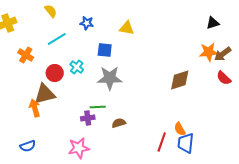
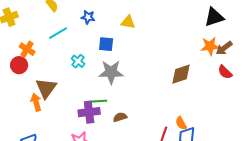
black triangle: (213, 23) -> (214, 17), size x1.5
red circle: (55, 73) -> (19, 65), moved
brown triangle: (45, 94) -> (46, 88), turned -40
purple cross: (88, 118) -> (89, 112), size x1.5

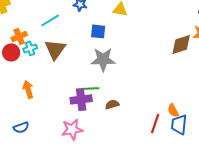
orange cross: (27, 49) -> (19, 36), turned 35
cyan cross: (78, 61) -> (30, 48), moved, turned 32
brown diamond: (181, 74) -> (181, 44), moved
brown triangle: (46, 88) -> (55, 49), moved

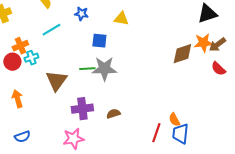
brown triangle: (55, 49) -> (56, 81), moved
green line: (91, 88) -> (87, 69), moved
orange arrow: (28, 89) -> (17, 99), moved

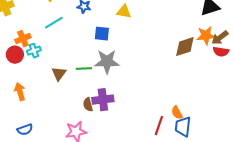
green line: (87, 69) -> (84, 69), moved
red semicircle: (218, 69) -> (221, 52), moved, turned -35
brown triangle: (56, 81) -> (59, 74), size x0.7
purple cross: (82, 109) -> (103, 100), moved
brown semicircle: (113, 114) -> (88, 105), moved, turned -88

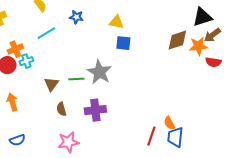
blue square: (102, 34) -> (123, 43), moved
brown arrow: (220, 38) -> (212, 35), moved
brown diamond: (185, 47) -> (177, 40), moved
gray star: (107, 62) -> (99, 72), turned 30
brown semicircle: (88, 105) -> (61, 109), moved

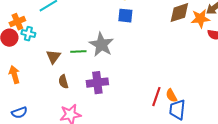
cyan cross: (26, 61) -> (28, 34), turned 32
red line: (151, 136) -> (156, 97), moved

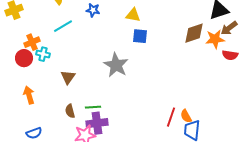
green line: (78, 52) -> (93, 107), moved
brown semicircle: (63, 82) -> (70, 111), moved
purple cross: (97, 83) -> (97, 123), moved

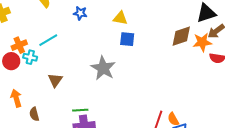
cyan line: (63, 26) -> (48, 40), moved
brown semicircle: (70, 111) -> (34, 114), moved

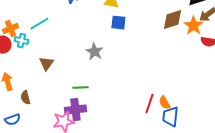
orange star: (202, 42) -> (193, 26), turned -30
gray star: (103, 68) -> (94, 52), size x0.7
green line: (80, 110) -> (80, 88), moved

